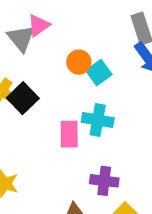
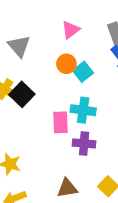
pink triangle: (39, 25) -> (71, 30), moved
purple cross: (104, 181) -> (84, 143), moved

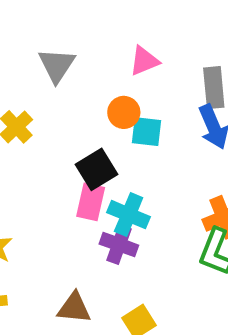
cyan square: (83, 72) -> (146, 132), turned 30
black square: (22, 94) -> (96, 169), moved
cyan cross: (83, 110) -> (129, 215), moved

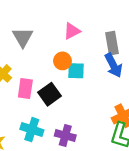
pink rectangle: (91, 202) -> (25, 89), moved
cyan cross: (129, 215) -> (32, 130), moved

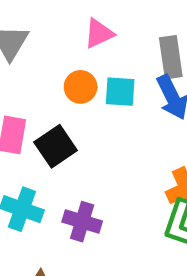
cyan square: (76, 71) -> (120, 92), moved

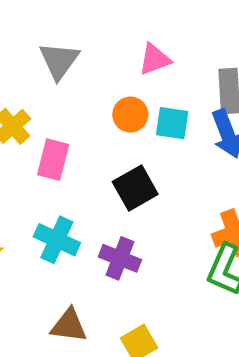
black square: (56, 146) -> (135, 188), moved

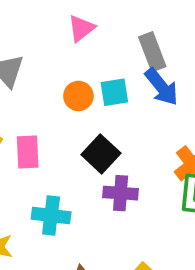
pink triangle: (155, 59) -> (81, 28), moved
purple cross: (120, 258) -> (121, 193), moved

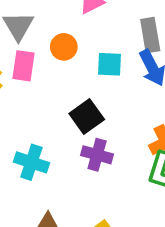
orange circle: (78, 96) -> (64, 47), moved
pink rectangle: (28, 152) -> (23, 66), moved

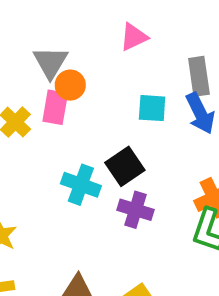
orange circle: (64, 47) -> (70, 85), moved
cyan cross: (31, 162) -> (81, 185), moved

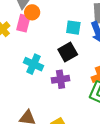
black square: (125, 166) -> (68, 52), moved
purple cross: (135, 210) -> (61, 79), turned -30

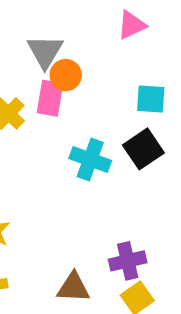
cyan cross: (33, 64) -> (90, 159), moved
purple cross: (61, 79) -> (128, 261), moved

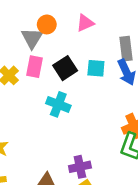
orange circle: (66, 75) -> (47, 24), moved
black square: (143, 149) -> (65, 68), moved

